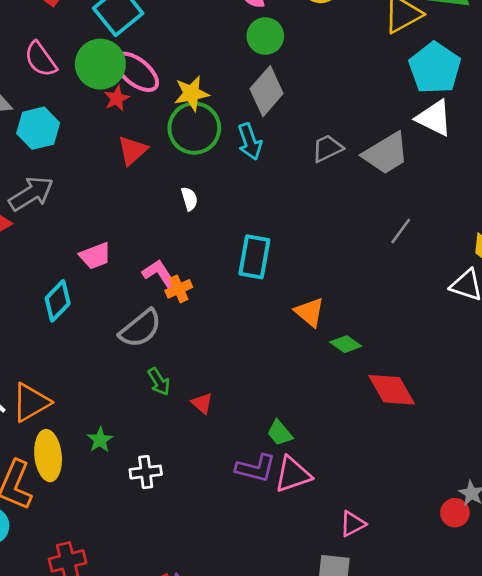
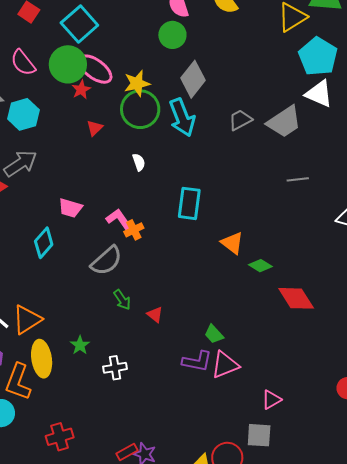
green circle: (265, 36) -> (172, 35), moved
cyan arrow: (250, 142) -> (182, 117), size x1.4
red triangle: (132, 150) -> (95, 128), size x0.7
gray line: (401, 231) -> (298, 179), turned 50
pink trapezoid: (95, 256) -> (70, 208), turned 40

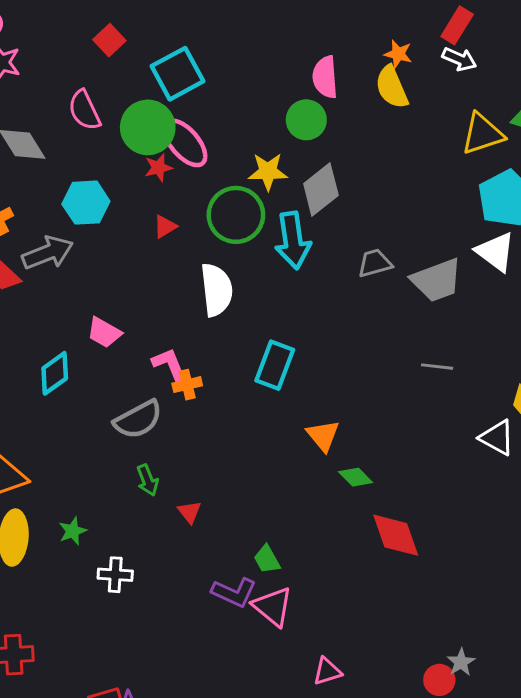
yellow star: (137, 83) -> (268, 172), moved
cyan hexagon: (23, 114) -> (86, 203), moved
white semicircle: (139, 162) -> (217, 290), size x2.0
pink triangle: (225, 365) -> (273, 607), turned 48

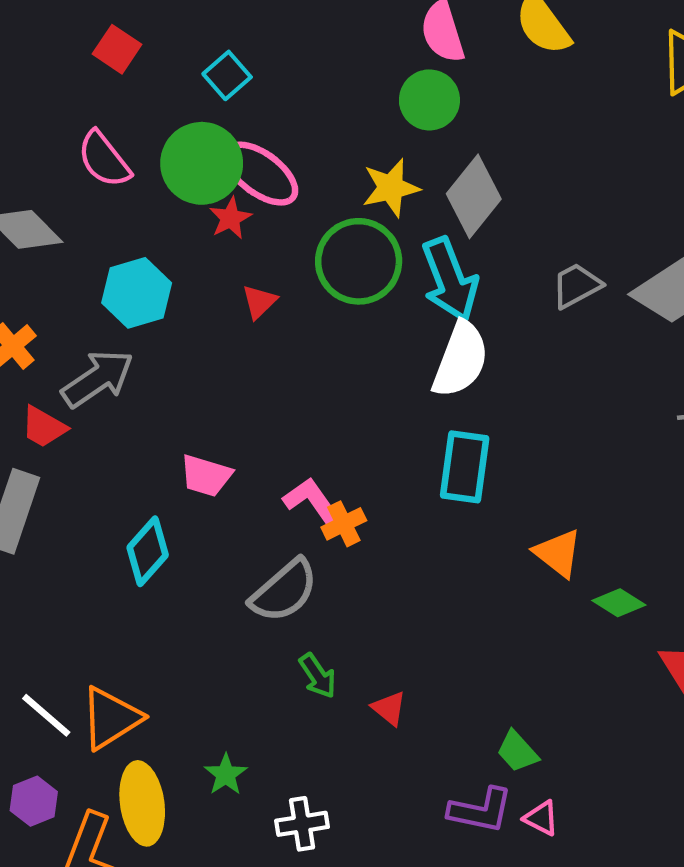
cyan square: (177, 74) -> (227, 75), size x0.6
white semicircle: (217, 290) -> (460, 359), moved, turned 40
pink triangle: (273, 607) -> (541, 818), size x0.6

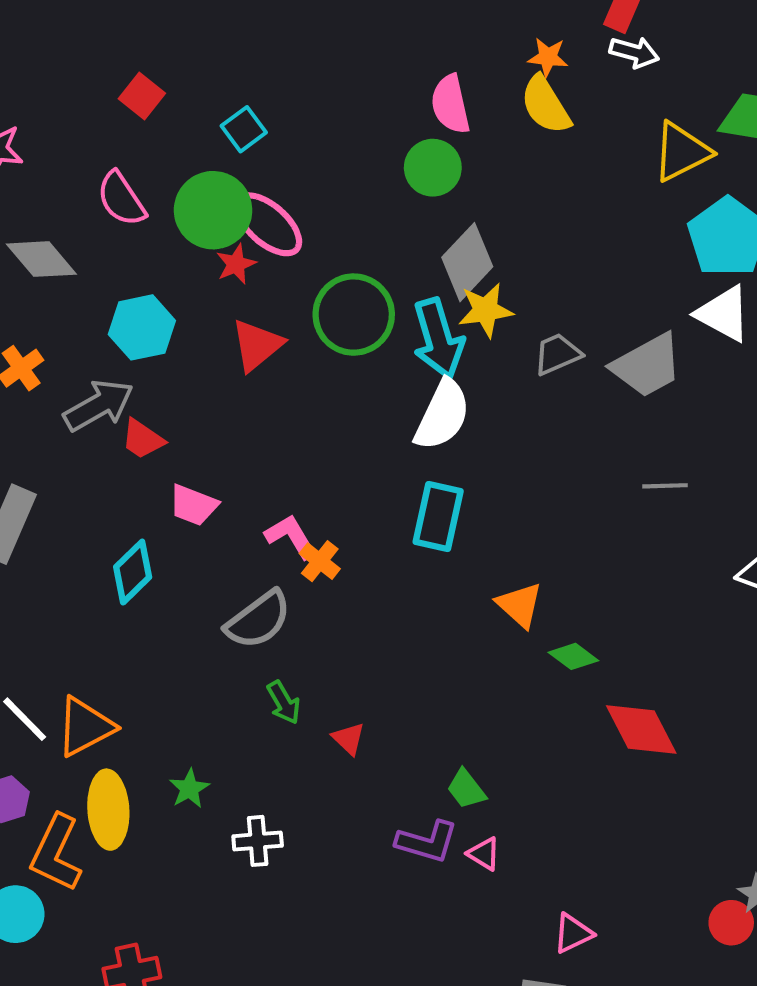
yellow star: (391, 188) -> (486, 310), moved
red triangle: (259, 302) -> (257, 345), size x1.6
red trapezoid: (44, 427) -> (143, 439), moved
orange cross: (344, 524) -> (320, 561), turned -30

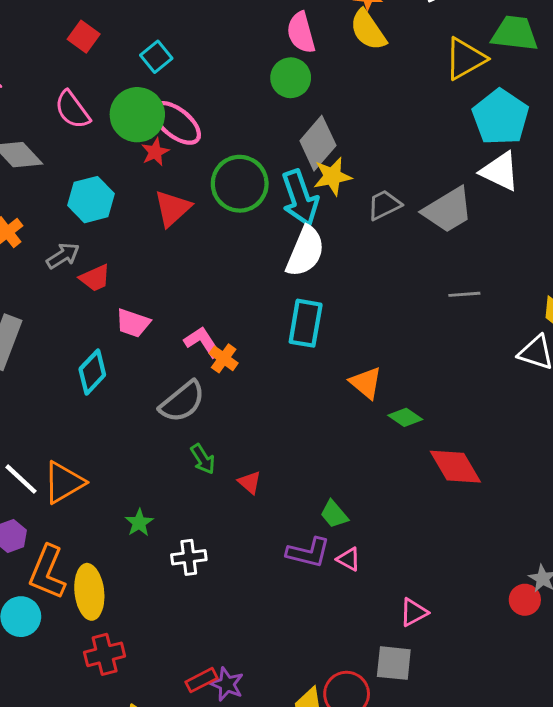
gray arrow: (99, 405) -> (63, 256), size x0.7
red trapezoid: (143, 439) -> (95, 278), turned -56
yellow ellipse: (108, 810) -> (89, 592), moved

